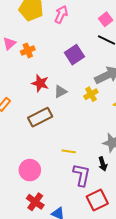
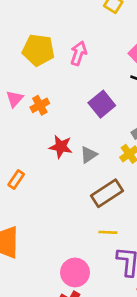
brown rectangle: (40, 117) -> (107, 193), moved
pink circle: (30, 170) -> (75, 272), moved

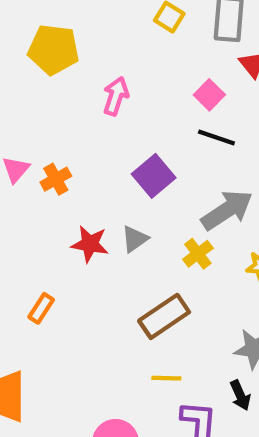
yellow pentagon: (38, 50) -> (54, 50), moved
gray triangle: (89, 155) -> (135, 239), moved
orange rectangle: (16, 180) -> (41, 308), moved

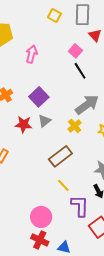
black line: (216, 137) -> (80, 71), turned 42
purple square: (154, 176) -> (39, 97), moved
yellow line: (166, 378) -> (63, 185), turned 48

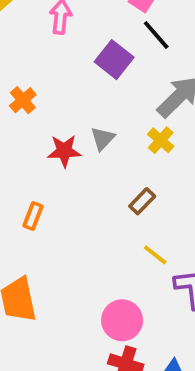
purple square: (39, 97) -> (114, 60), moved
brown rectangle: (60, 156) -> (142, 201), size x0.6

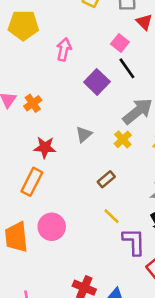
red star: (64, 151) -> (45, 147), moved
orange rectangle: (33, 216) -> (32, 182), size x1.5
pink circle: (122, 320) -> (52, 227), moved

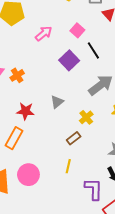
pink square: (120, 43) -> (77, 30), moved
pink arrow: (64, 50) -> (44, 34), turned 36
yellow cross: (123, 139) -> (86, 117), moved
yellow line: (111, 216) -> (68, 166), moved, turned 56

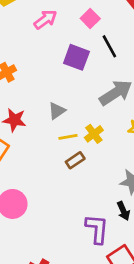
purple square: (69, 60) -> (76, 57), turned -30
yellow line: (68, 166) -> (68, 137), moved, turned 64

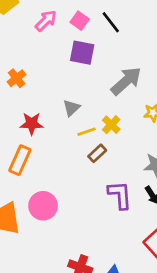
pink square: (90, 18) -> (80, 21), moved
black line: (109, 46) -> (111, 22), moved
purple L-shape: (97, 229) -> (120, 195), moved

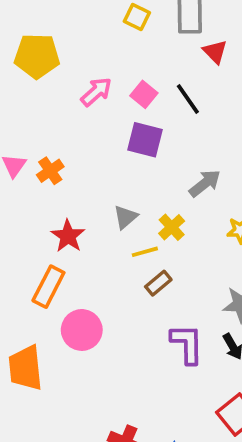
gray arrow: (126, 81) -> (205, 183), size x0.7
red star: (32, 124) -> (68, 236), turned 30
yellow cross: (111, 125) -> (172, 227), moved
pink circle: (43, 206) -> (82, 330), moved

